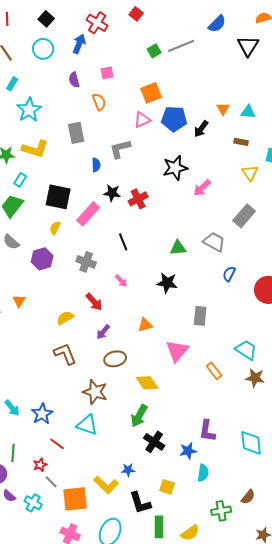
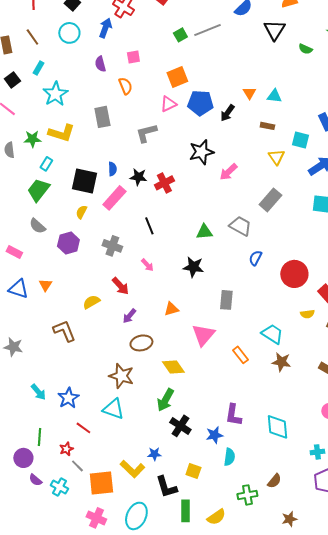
blue semicircle: (96, 165) -> (112, 169), moved
brown L-shape: (65, 354) -> (64, 331), moved

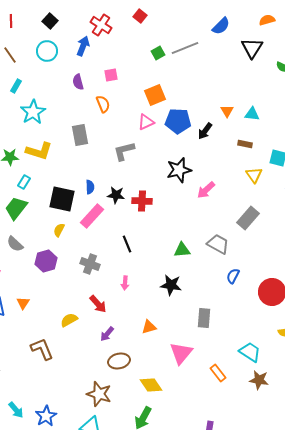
red cross: (164, 183) -> (142, 201), turned 30
pink arrow: (147, 265) -> (125, 283), turned 48

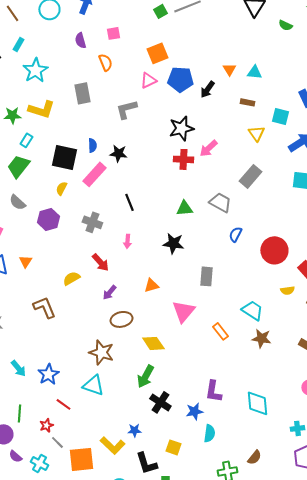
red cross: (142, 201) -> (183, 159), moved

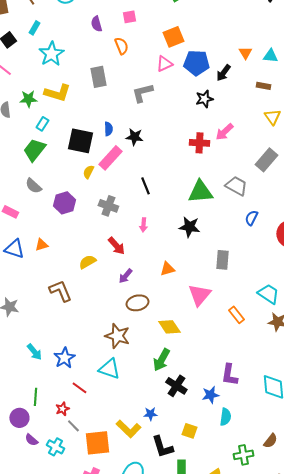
black star: (181, 128) -> (204, 99), moved, size x0.7
yellow semicircle: (61, 188) -> (88, 172), moved
green triangle: (184, 208) -> (200, 192), size x1.5
orange triangle: (25, 261) -> (41, 245), turned 40

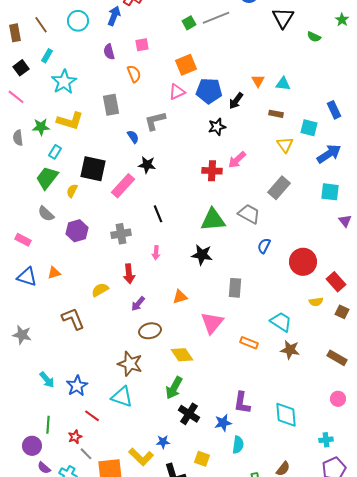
blue semicircle: (108, 129) -> (133, 137), moved, turned -32
yellow semicircle: (88, 172) -> (72, 191), moved
gray cross: (108, 206) -> (121, 234), turned -30
red arrow: (116, 246) -> (129, 274), turned 36
orange rectangle: (236, 315) -> (249, 343), turned -30

